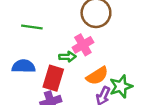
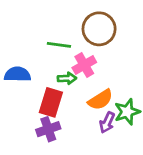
green line: (32, 27) -> (59, 45), moved
blue semicircle: (24, 66) -> (17, 74), moved

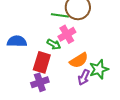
green line: (59, 45) -> (60, 15), moved
green arrow: (67, 78) -> (54, 44), turned 32

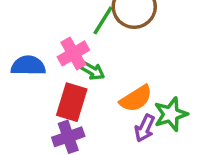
green line: (60, 15) -> (103, 20), turned -66
pink cross: (67, 34) -> (73, 53), moved

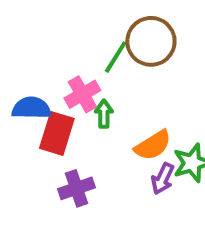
green arrow: (93, 71) -> (104, 114), turned -120
red rectangle: (72, 102) -> (57, 133), moved

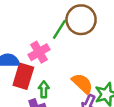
green arrow: (104, 114) -> (44, 89), moved
orange semicircle: (153, 145) -> (82, 83), turned -105

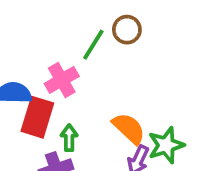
brown circle: (81, 20) -> (127, 30), size x0.6

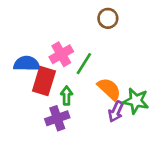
green line: (93, 45) -> (84, 64), moved
green star: (166, 145) -> (136, 101), turned 30

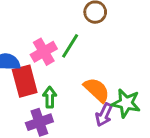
green line: (84, 64) -> (70, 46), moved
red rectangle: (44, 81) -> (25, 81), turned -32

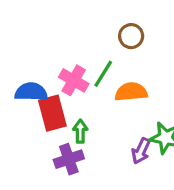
pink cross: (44, 52) -> (74, 80), turned -30
orange semicircle: (97, 90) -> (131, 92), moved, turned -48

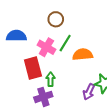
brown circle: (131, 36) -> (56, 19), moved
blue semicircle: (31, 92) -> (16, 36), moved

